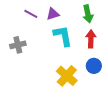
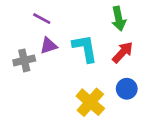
purple triangle: (53, 14) -> (48, 46), moved
red arrow: (91, 39) -> (123, 52), turned 42

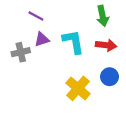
red arrow: (123, 52) -> (106, 45), turned 54

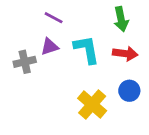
purple line: (36, 16) -> (54, 18), moved

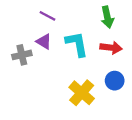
purple triangle: (49, 47) -> (44, 42), turned 49

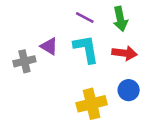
purple line: (47, 16) -> (85, 18), moved
yellow cross: (82, 93) -> (92, 104), turned 35

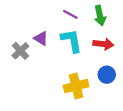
gray cross: (24, 61) -> (20, 51), turned -30

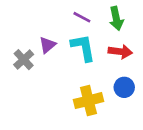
purple triangle: (41, 38) -> (47, 45), turned 49

